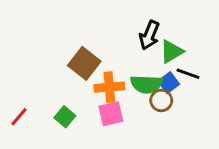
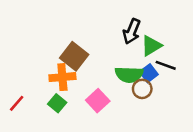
orange cross: (109, 87) -> (62, 77), moved
pink square: (111, 114) -> (98, 101), turned -30

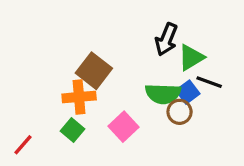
red line: (17, 103) -> (23, 145), moved

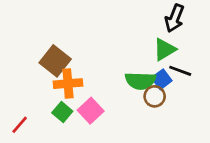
black arrow: (166, 39) -> (175, 18), moved
brown square: (94, 71) -> (55, 61), moved
pink square: (124, 127) -> (91, 111), moved

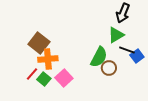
blue square: (162, 79) -> (137, 56), moved
green semicircle: (140, 81) -> (99, 57), turned -65
red line: (20, 125) -> (32, 74), moved

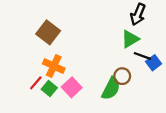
brown square: (39, 43) -> (48, 32), moved
green semicircle: (99, 57) -> (111, 88), moved
orange cross: (48, 59) -> (54, 66), turned 30

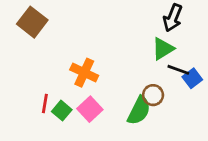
brown square: (48, 32) -> (32, 22), moved
orange cross: (54, 66) -> (84, 73), moved
red line: (36, 83) -> (45, 104), turned -32

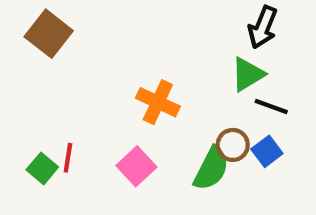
orange cross: (84, 73) -> (158, 102), moved
blue square: (192, 78) -> (267, 151), moved
green square: (62, 111) -> (42, 168), moved

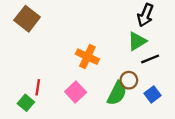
black line: (271, 106) -> (150, 59), turned -42
blue square: (267, 151) -> (152, 94), moved
green square: (42, 168) -> (26, 103), moved

